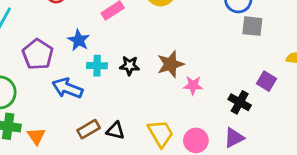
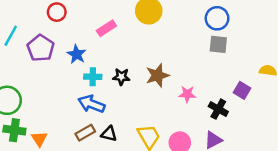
gray square: (252, 26) -> (218, 44), moved
purple pentagon: (38, 54) -> (41, 48), moved
pink star: (193, 85) -> (187, 94), moved
blue arrow: (67, 88) -> (92, 104), moved

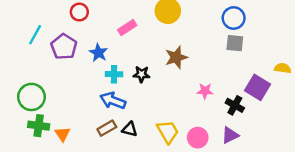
brown star: (157, 75) -> (176, 57), moved
purple square: (242, 90) -> (258, 87), size x1.5

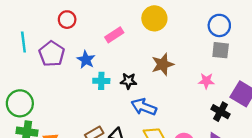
cyan line: (35, 35) -> (23, 42), turned -36
pink star: (205, 91) -> (206, 81), moved
blue arrow: (113, 101) -> (144, 107), moved

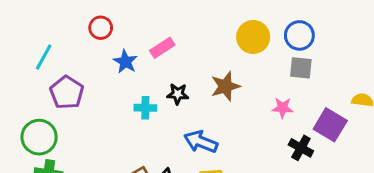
yellow circle: (154, 18) -> (253, 37), moved
cyan line: (23, 42) -> (44, 57), turned 36
purple pentagon: (52, 54) -> (67, 92), moved
blue star: (86, 60) -> (125, 62), moved
black star: (128, 81) -> (178, 94), moved

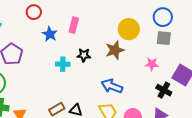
yellow circle: (253, 37) -> (129, 29), moved
pink rectangle: (162, 48) -> (74, 25), turned -42
blue arrow: (201, 142) -> (112, 86), moved

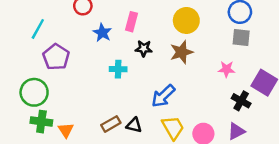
yellow circle: (129, 29) -> (186, 20), moved
black star: (84, 55) -> (144, 48), moved
blue arrow: (112, 86) -> (163, 96), moved, turned -65

